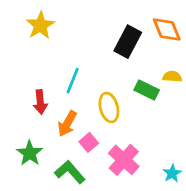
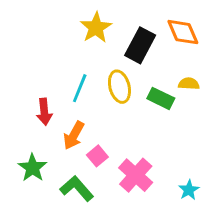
yellow star: (40, 25) -> (96, 28), moved
yellow ellipse: (109, 107) -> (119, 87), moved

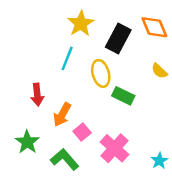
yellow semicircle: (189, 84) -> (159, 71), turned -140
cyan line: (80, 88) -> (67, 58), moved
green rectangle: (161, 98) -> (123, 96), moved

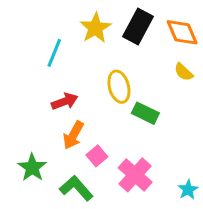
black rectangle: (118, 39) -> (138, 26), moved
cyan line: (67, 58) -> (54, 53), moved
yellow semicircle: (159, 71) -> (184, 72), moved
red arrow: (37, 95) -> (65, 101), moved, turned -105

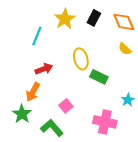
black rectangle: (138, 26) -> (94, 18), size x0.7
orange arrow: (73, 135) -> (33, 92), moved
pink cross: (135, 175) -> (105, 122), moved, turned -30
cyan star: (188, 190) -> (128, 100), moved

